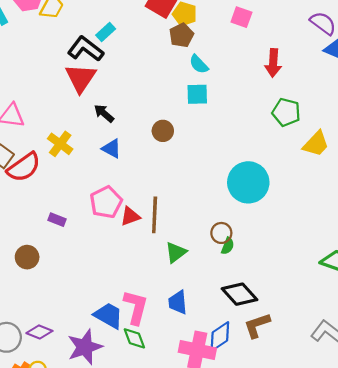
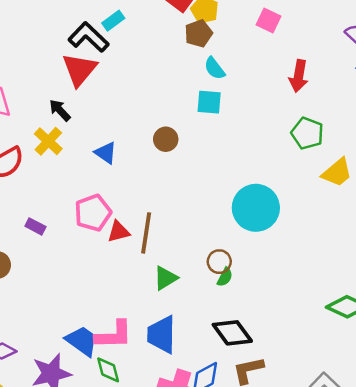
black arrow: (104, 113) -> (60, 110), moved
blue trapezoid: (178, 302) -> (162, 335), size x1.4
pink L-shape: (136, 307) -> (114, 335), turned 68

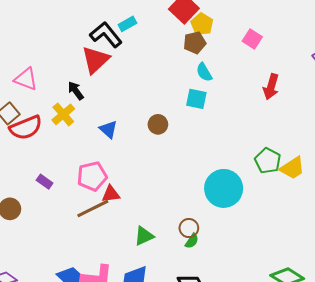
green pentagon: (307, 133) -> (268, 161), moved
brown line: (146, 233) -> (93, 209), moved, turned 48

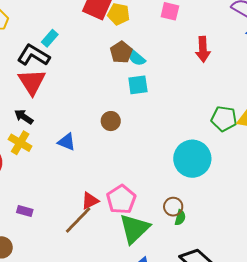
brown pentagon: (195, 43) -> (121, 52), moved
pink pentagon: (92, 176) -> (121, 199), moved
green triangle: (144, 236) -> (134, 229), size x1.6

